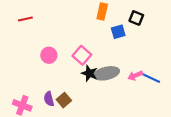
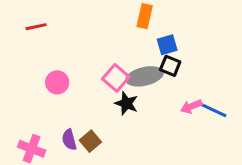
black square: (136, 18) -> (170, 66), moved
pink circle: (49, 55) -> (57, 82), moved
gray ellipse: (106, 73) -> (145, 76), moved

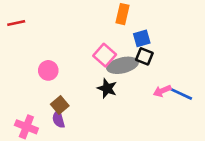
red line: (36, 27) -> (16, 23), moved
pink square: (116, 78) -> (105, 55), moved
brown square: (90, 141) -> (60, 105), moved

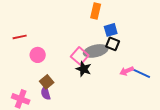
red line: (16, 23) -> (20, 37), moved
pink square: (105, 55) -> (80, 56), moved

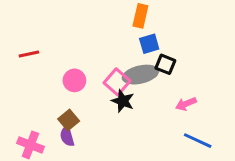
blue square: (111, 30) -> (149, 44), moved
pink circle: (38, 55) -> (74, 80), moved
blue line: (141, 73) -> (198, 141), moved

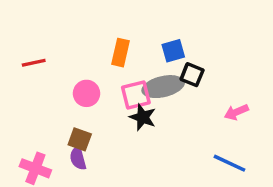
orange rectangle: (140, 16) -> (121, 53), moved
pink square: (117, 82) -> (136, 95), turned 35
pink arrow: (186, 104) -> (236, 112), moved
brown square: (69, 120) -> (80, 139), turned -30

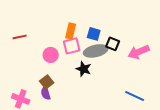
blue square: (173, 51) -> (94, 34), moved, turned 32
pink square: (136, 95) -> (72, 46), moved
pink arrow: (236, 112) -> (139, 52), moved, size x1.5
brown square: (80, 139) -> (47, 82), turned 32

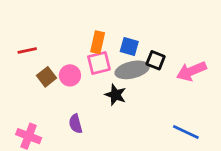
brown square: (47, 82) -> (47, 77), moved
purple semicircle: (46, 93) -> (75, 124), moved

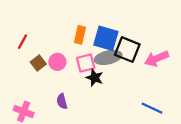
blue square: (129, 46) -> (106, 38), size x1.6
red line: (27, 51) -> (23, 42), turned -49
black square: (156, 60) -> (127, 50), size x1.6
pink square: (99, 63) -> (86, 63), moved

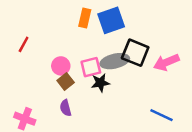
orange rectangle: (80, 35) -> (85, 18), moved
blue square: (106, 38) -> (111, 20), moved, turned -35
brown square: (38, 63) -> (66, 82), moved
black star: (95, 78) -> (100, 83), turned -30

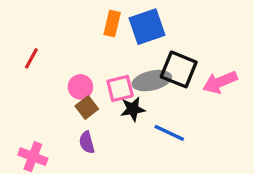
blue line: (162, 115) -> (169, 133), moved

